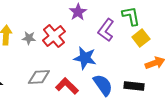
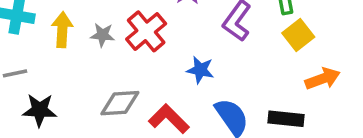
blue star: (85, 58) -> (200, 70), size x0.7

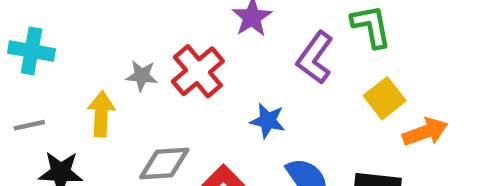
yellow arrow: (62, 30) -> (101, 114), moved
yellow square: (298, 35) -> (385, 98), moved

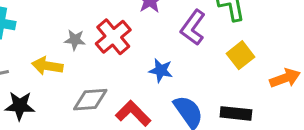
yellow arrow: (101, 114) -> (47, 66), turned -84
orange arrow: (425, 132) -> (285, 78), moved

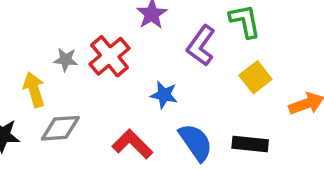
yellow arrow: (47, 66) -> (34, 90), turned 64
gray diamond: (90, 100) -> (60, 128), moved

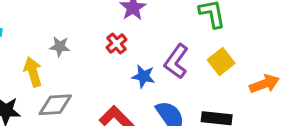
purple L-shape: (201, 46) -> (176, 61), moved
red cross: (110, 56) -> (117, 44), moved, size x0.6

